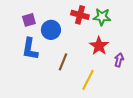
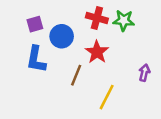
red star: (99, 46) -> (97, 52), moved

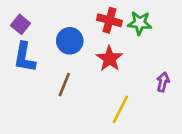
purple square: (35, 24) -> (20, 24), moved, turned -35
blue L-shape: (36, 59) -> (25, 57), moved
brown line: (76, 75) -> (64, 85), moved

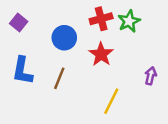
red cross: (109, 20) -> (101, 19), turned -30
green star: (140, 23) -> (129, 21), turned -30
blue L-shape: (25, 57) -> (22, 71), moved

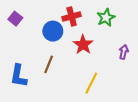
red cross: (101, 19) -> (72, 17), moved
blue L-shape: (22, 71) -> (18, 76), moved
purple arrow: (151, 76) -> (124, 52), moved

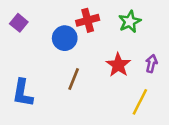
red star: (83, 45) -> (118, 65), moved
brown line: (49, 64) -> (74, 79), moved
yellow line: (91, 83) -> (140, 102), moved

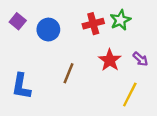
red cross: (88, 20) -> (93, 24), moved
blue circle: (65, 38) -> (48, 30), moved
purple arrow: (151, 64) -> (140, 59), turned 119

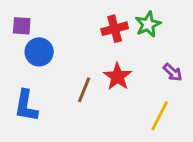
purple square: (18, 21) -> (22, 26), turned -35
blue circle: (48, 30) -> (39, 52), moved
red star: (110, 60) -> (118, 77), moved

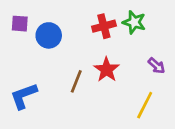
green star: (148, 24) -> (134, 22), turned -30
blue circle: (39, 52) -> (49, 35), moved
blue L-shape: (26, 106) -> (24, 96), turned 60

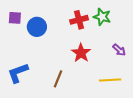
brown line: (76, 81) -> (58, 79), moved
yellow line: (145, 105) -> (110, 80), turned 60

